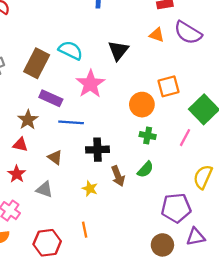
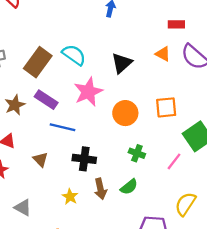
orange circle: (142, 105) -> (125, 113), moved
brown star: (28, 120) -> (15, 105), moved
gray triangle: (44, 189) -> (23, 208), moved

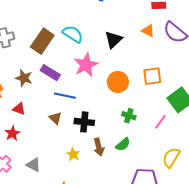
brown star: (15, 105) -> (24, 78), turned -30
brown triangle: (40, 159) -> (55, 118), moved

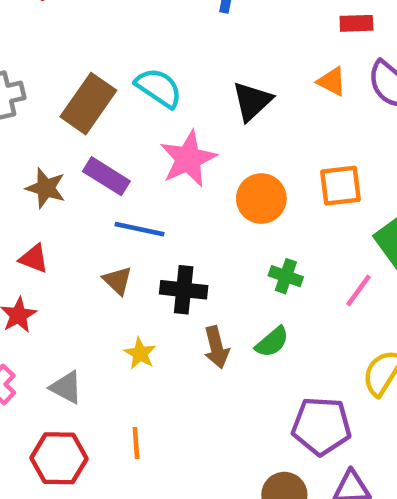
yellow star: (73, 154) -> (140, 353), moved

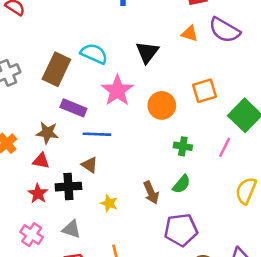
brown star: (46, 188) -> (47, 133), moved
black cross: (184, 290) -> (68, 187), moved
purple pentagon: (321, 426) -> (181, 230), moved

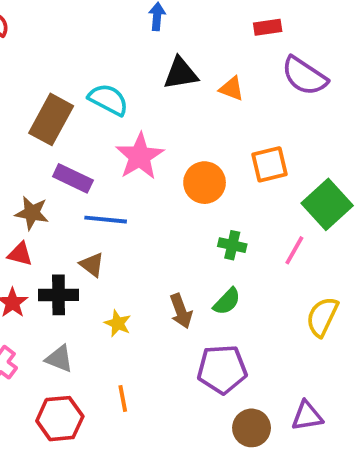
orange triangle: (190, 34) -> (232, 89), moved
black triangle: (147, 52) -> (181, 73), moved, turned 40

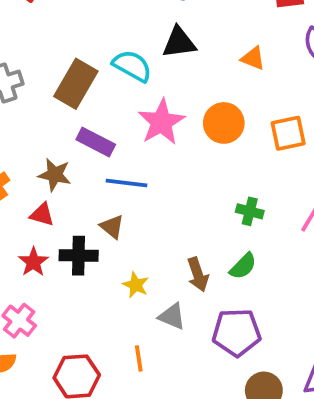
black triangle: (181, 73) -> (179, 42), moved
orange circle: (205, 183) -> (224, 123), moved
gray triangle: (59, 359) -> (172, 316), moved

